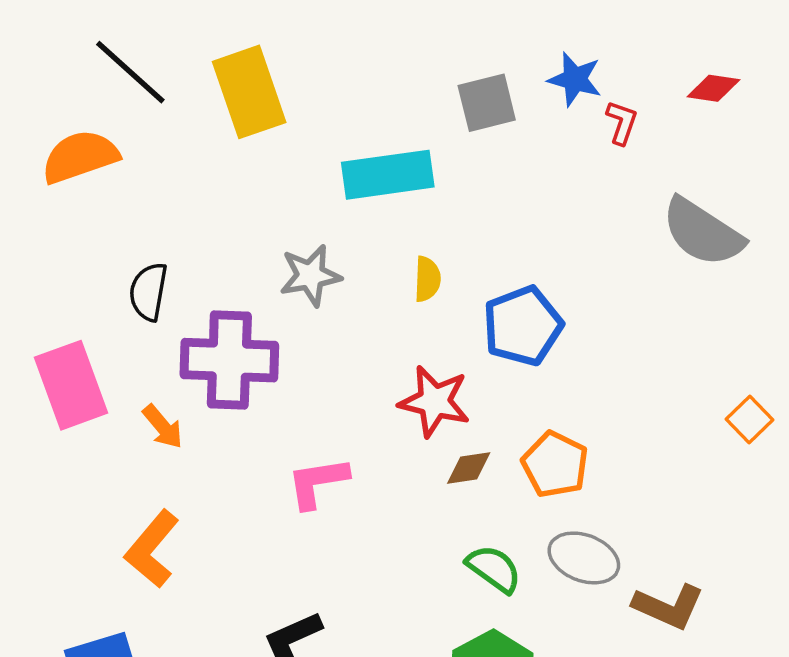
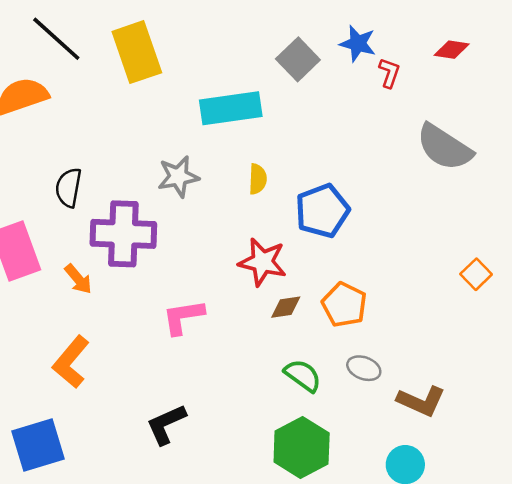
gray square: (487, 103) -> (298, 59), turned -30
gray ellipse: (584, 558) -> (364, 368), size x0.7

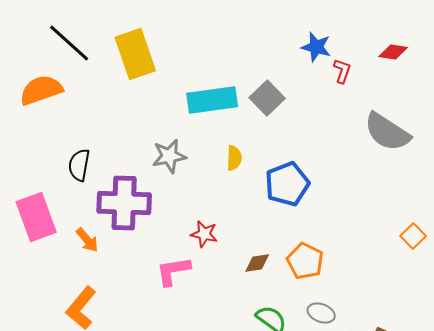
gray square: (298, 59) -> (267, 98), moved
red star: (263, 262) -> (204, 234), moved, size x0.7

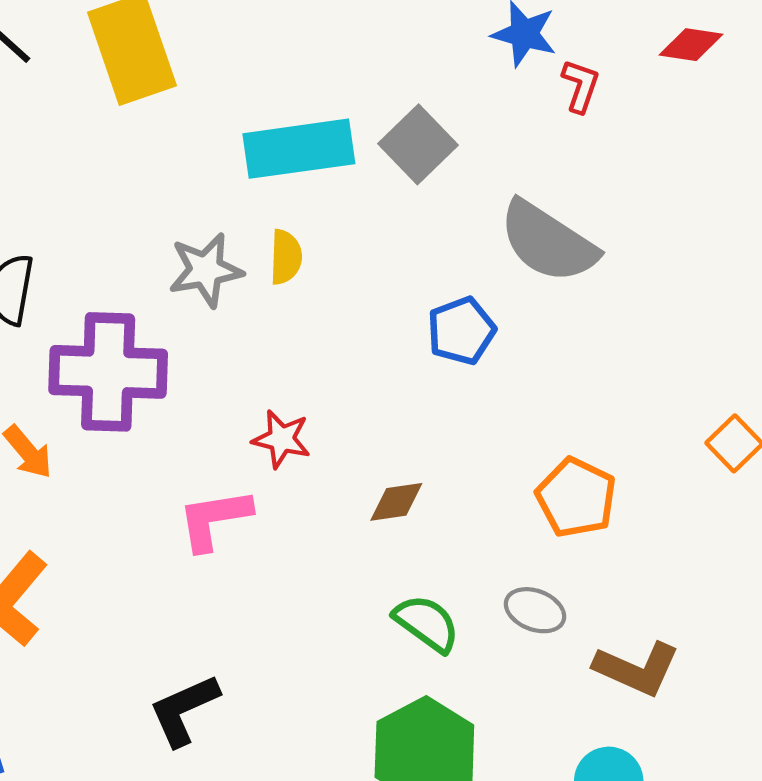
gray semicircle: (387, 132) -> (548, 242), moved
yellow semicircle: (234, 158) -> (286, 257), moved
blue pentagon: (287, 184) -> (461, 331), size x0.7
orange pentagon: (305, 261) -> (576, 498), moved

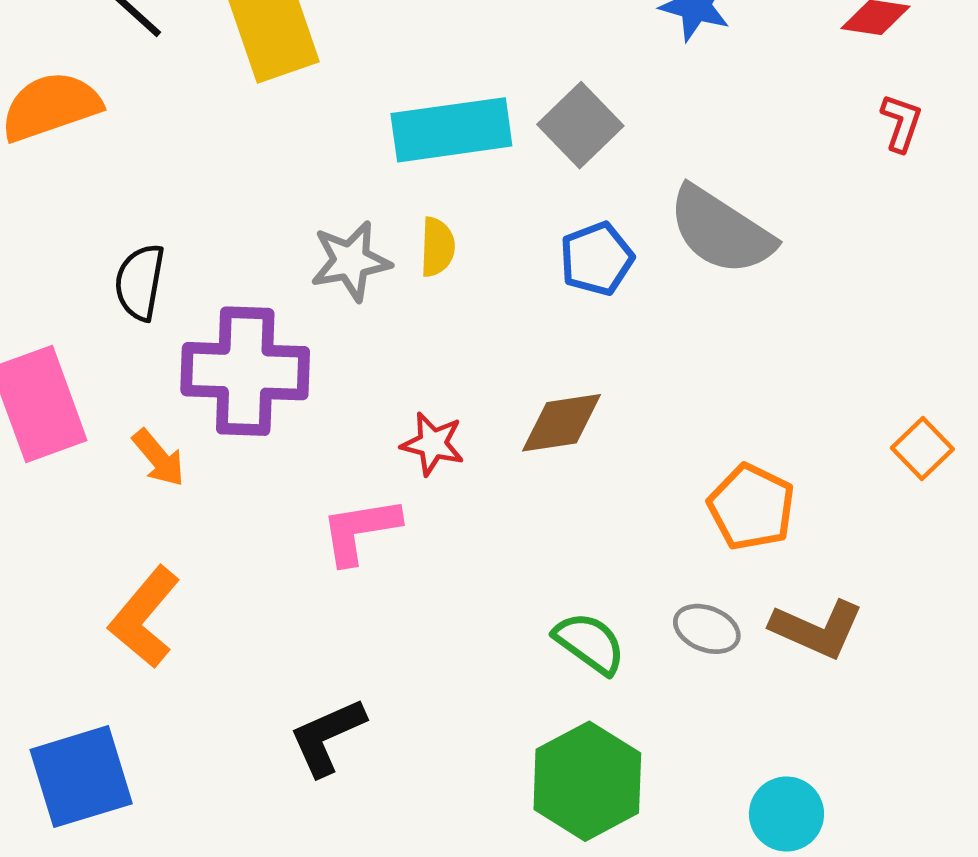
red L-shape: (580, 86) -> (901, 123), moved
blue pentagon: (461, 331) -> (597, 259), moved
brown diamond: (396, 502) -> (562, 423), moved, size x1.4
brown L-shape: (637, 669) -> (817, 629), moved

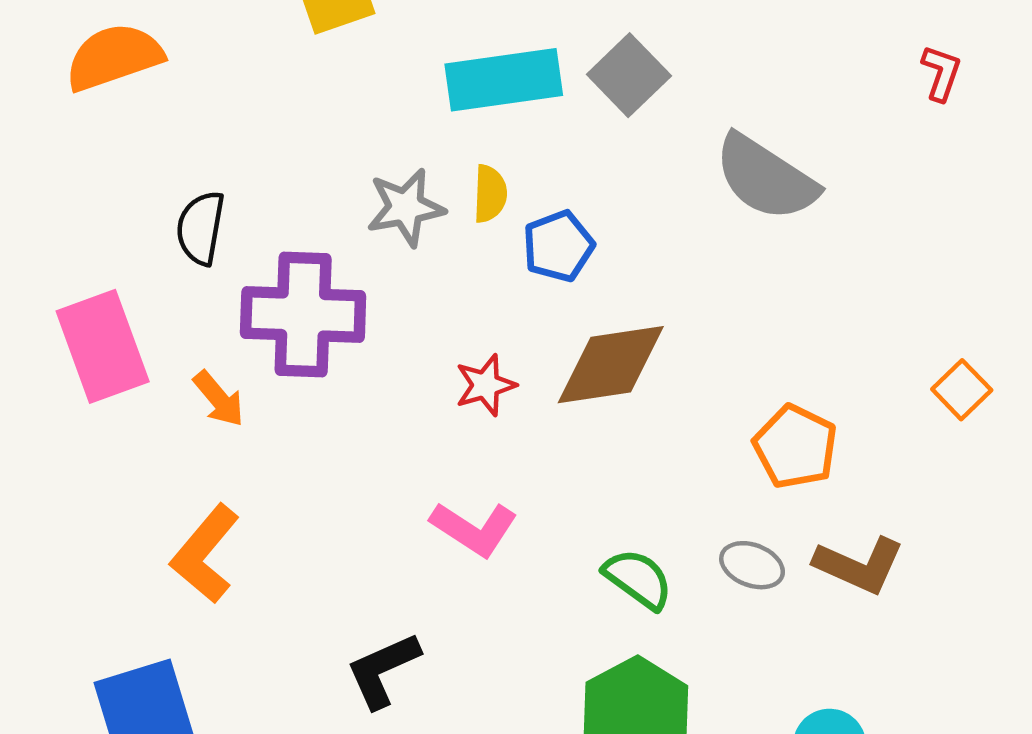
blue pentagon: (597, 259) -> (558, 246), moved
brown diamond: (562, 423) -> (611, 365), size x1.4
red star: (433, 444) -> (485, 385), turned -30
pink L-shape: (360, 530) -> (474, 529), moved, turned -138

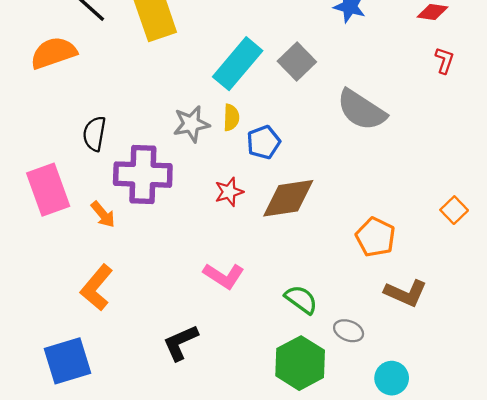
cyan rectangle: (504, 80) -> (238, 64), turned -42
red star: (485, 385) -> (229, 192), moved
gray ellipse: (752, 565) -> (349, 331), moved

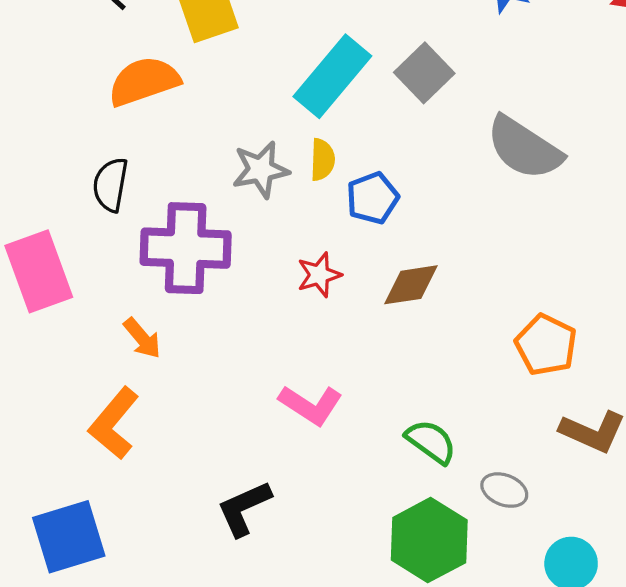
orange semicircle: (53, 53) -> (144, 81), moved
brown diamond: (288, 198) -> (411, 285), size x0.7
orange arrow: (103, 214) -> (142, 338), moved

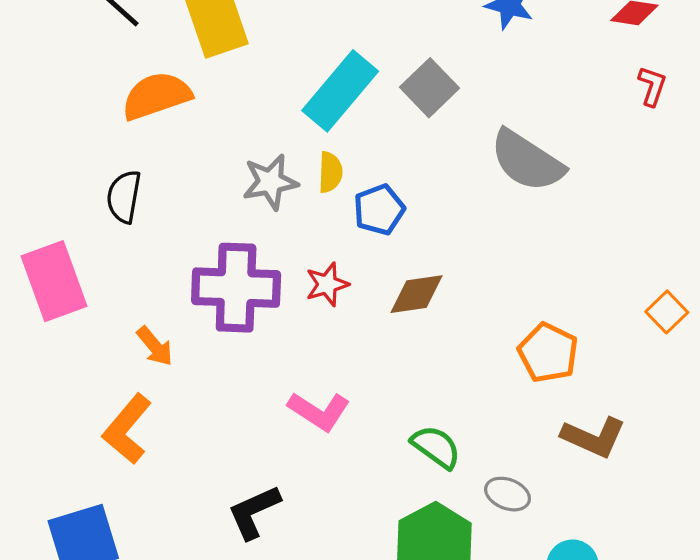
purple cross: (186, 248) -> (236, 288), moved

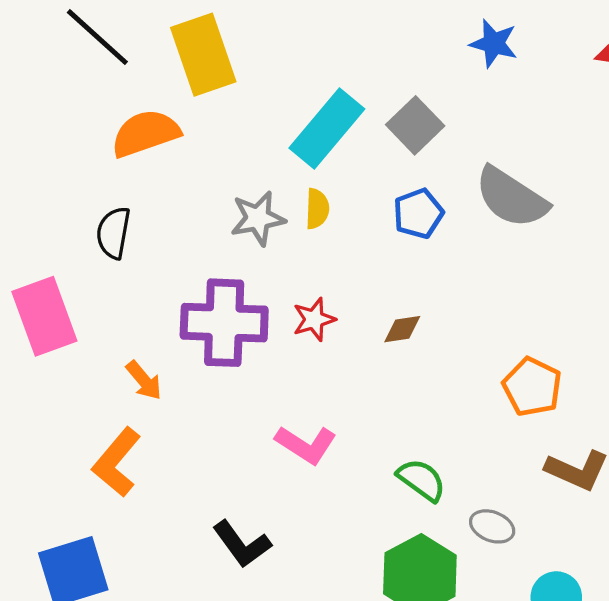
blue pentagon: (379, 210) -> (418, 214), moved
brown diamond: (416, 294) -> (402, 329), size x0.7
black L-shape: (254, 512) -> (242, 544), turned -102

